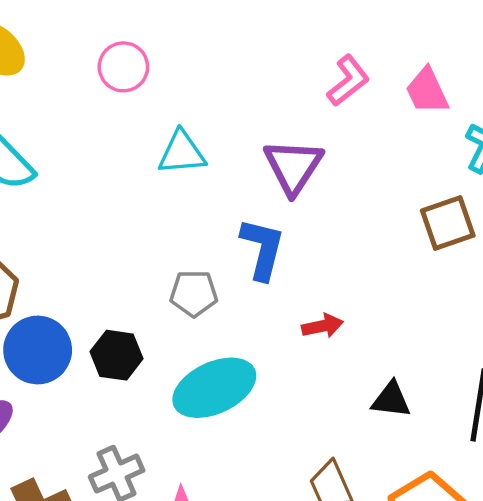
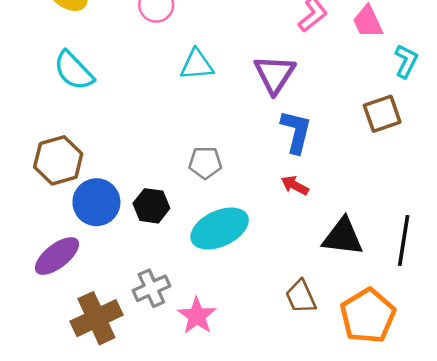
blue L-shape: (262, 249) -> (296, 132), moved
red arrow: (322, 326) -> (295, 185), turned -140
black triangle: (391, 400) -> (343, 237), size x1.5

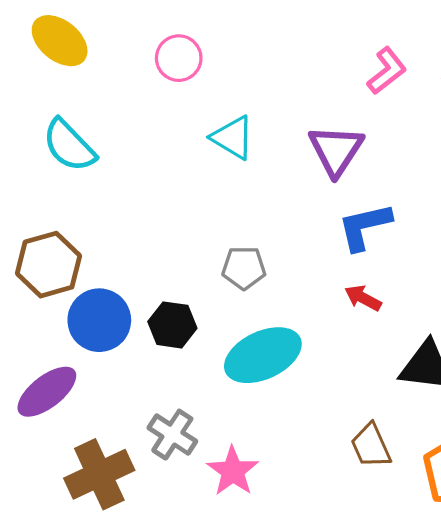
cyan triangle: (197, 65) -> (233, 138), turned 36
blue L-shape: (296, 132) -> (365, 226), turned -117
gray cross: (151, 288) -> (172, 435), turned -33

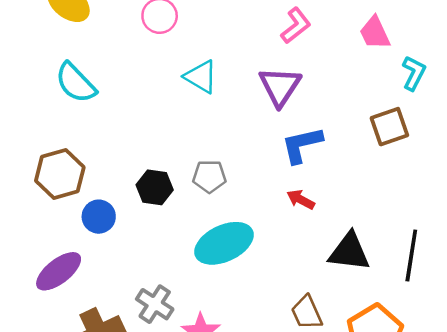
pink L-shape: (387, 71) -> (296, 26), moved
blue circle: (99, 320) -> (99, 217), size x0.7
black hexagon: (172, 325) -> (155, 187), moved

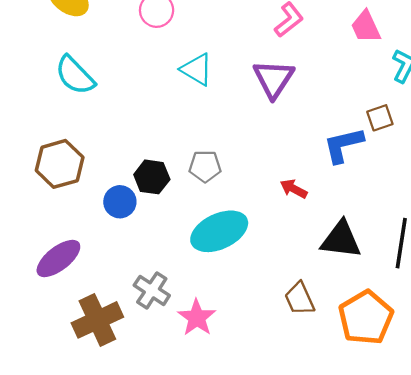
brown square: (389, 127) -> (380, 118), size x0.7
blue L-shape: (302, 145) -> (343, 145), moved
blue circle: (99, 217) -> (120, 202), moved

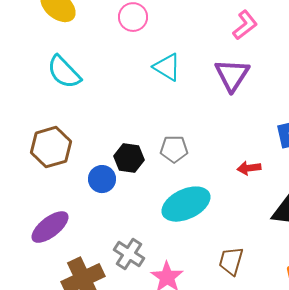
red arrow: (294, 189) -> (249, 168), turned -35
brown trapezoid: (300, 299) -> (231, 261), moved, turned 40

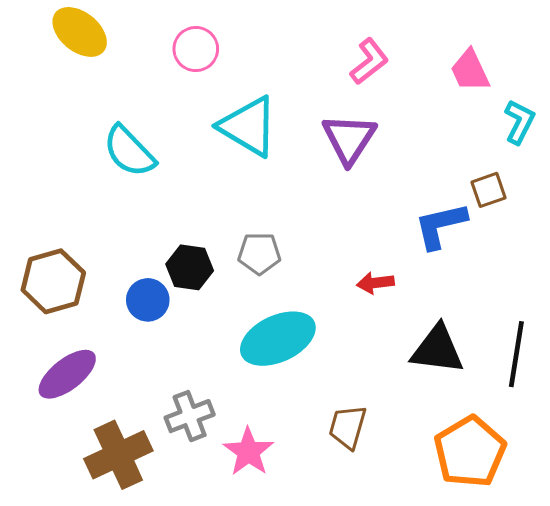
cyan triangle: (167, 67) -> (248, 126), size x1.4
cyan semicircle: (64, 72) -> (129, 151), moved
brown hexagon: (51, 147) -> (53, 281), moved
gray cross: (129, 254) -> (190, 416), turned 36

